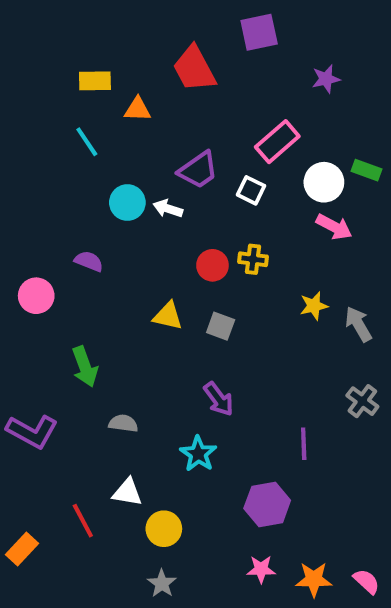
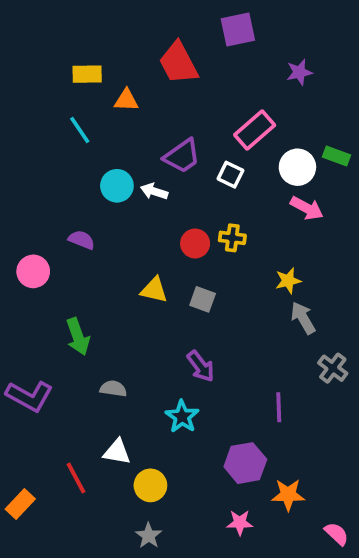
gray arrow: (358, 324) -> (303, 318), moved
orange star: (314, 579) -> (288, 495), moved

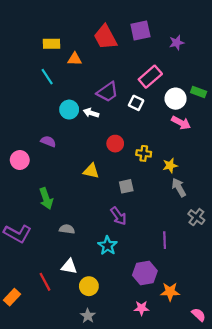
purple square: (238, 29) -> (140, 31), moved
yellow cross: (232, 238) -> (144, 153), moved
gray square: (203, 299) -> (126, 186), moved, turned -32

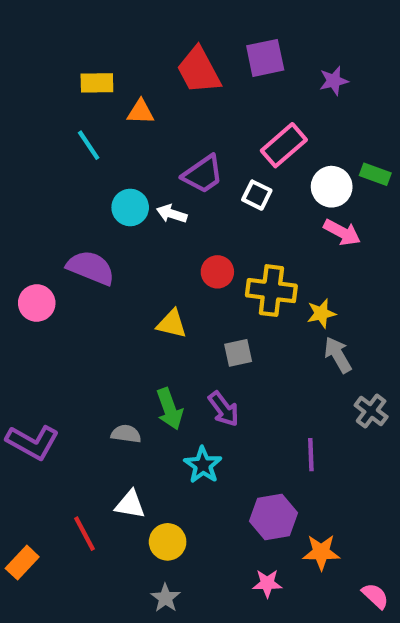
purple semicircle: (48, 141) -> (91, 268), size x1.6
yellow cross: (144, 153) -> (271, 291), size x1.6
green arrow: (46, 198) -> (170, 409), moved

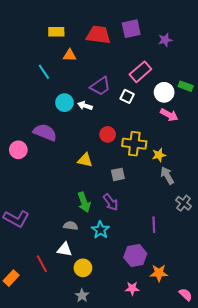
red trapezoid: (199, 70) -> (98, 35), turned 125
yellow rectangle: (97, 83) -> (56, 32), moved
gray semicircle: (126, 434) -> (71, 226), moved

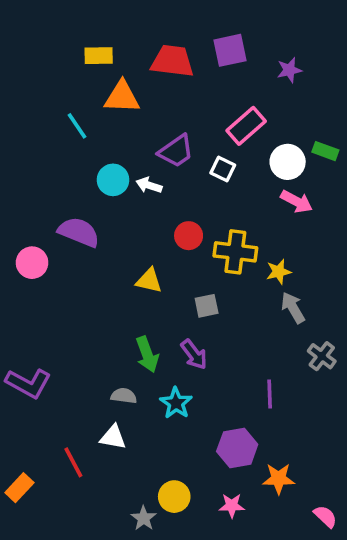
orange triangle: (70, 55) -> (122, 97), size x1.5
yellow circle: (83, 268) -> (174, 497), moved

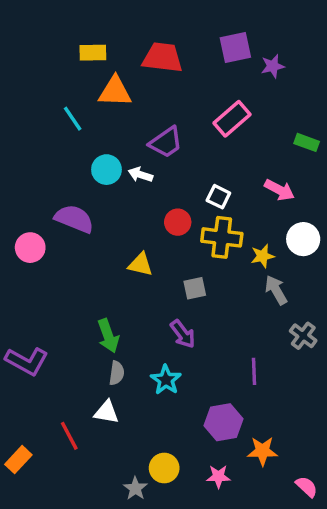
purple square: (230, 50) -> (235, 47), moved
white circle: (288, 162) -> (303, 239), moved
white square: (223, 169) -> (218, 197), moved
green arrow: (147, 354) -> (108, 336), moved
gray semicircle: (124, 396) -> (117, 373), turned 90

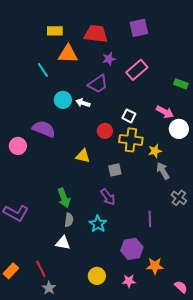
purple star: (273, 66) -> (109, 59), moved
white circle: (303, 239) -> (179, 129), moved
red line: (69, 436) -> (41, 269), moved
gray star: (135, 488) -> (49, 288), moved

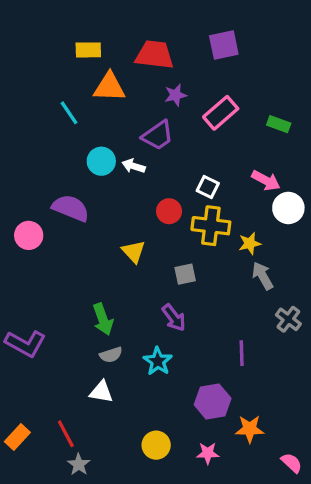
green rectangle: (181, 84) -> (279, 124), moved
yellow triangle: (83, 156) -> (134, 252), turned 35
gray semicircle: (69, 220) -> (111, 355), turned 64

